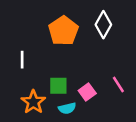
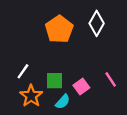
white line: (22, 60) -> (23, 71), moved, turned 35
cyan semicircle: (67, 108) -> (63, 102), turned -35

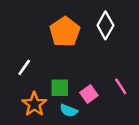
white line: (23, 71) -> (24, 67), moved
cyan semicircle: (63, 102) -> (69, 111), turned 70

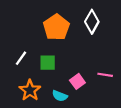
pink line: (121, 86) -> (105, 75), turned -48
green square: (60, 88) -> (48, 63), moved

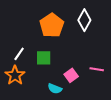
orange star: (30, 90) -> (15, 75), moved

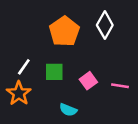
pink square: (71, 75) -> (88, 81), moved

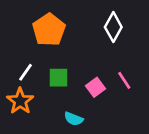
orange pentagon: (64, 31) -> (49, 30), moved
pink line: (120, 86) -> (124, 80), moved, turned 48

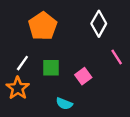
pink line: (124, 80) -> (117, 57), moved

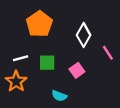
white diamond: (99, 24) -> (84, 35), moved
white line: (22, 63) -> (21, 58), turned 40

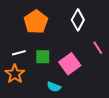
white diamond: (84, 35) -> (78, 20), moved
pink square: (77, 70) -> (70, 64), size x1.5

